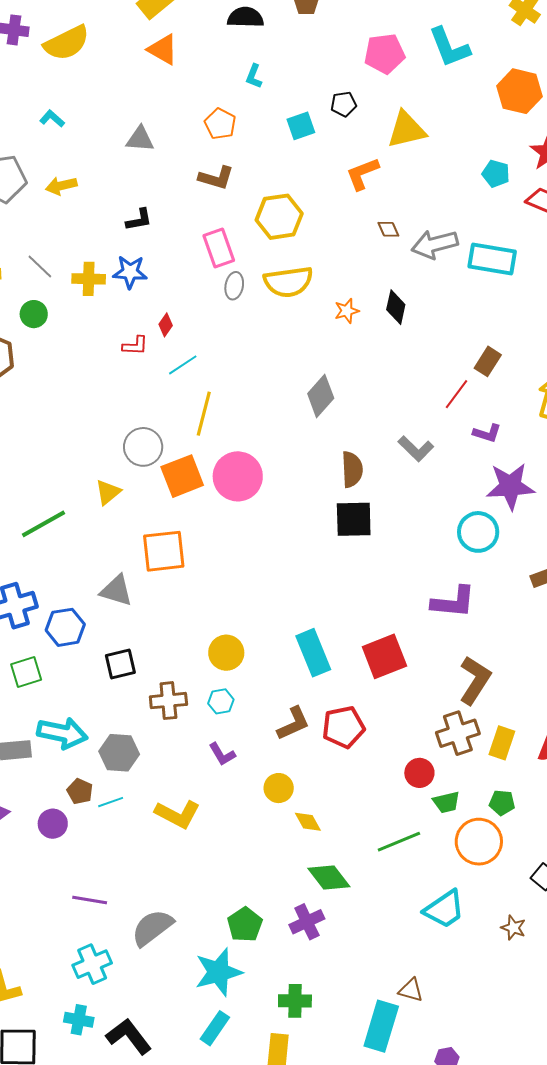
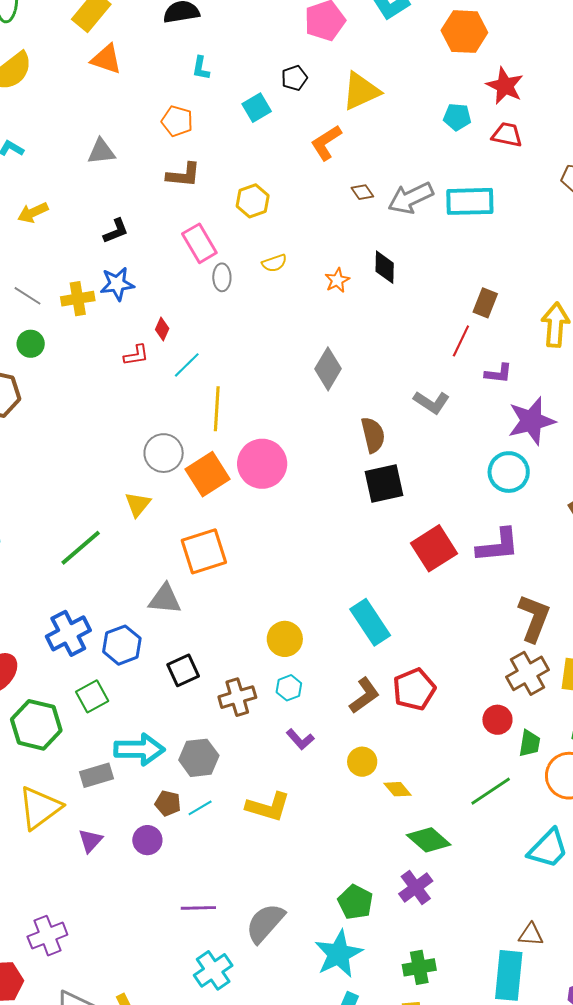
yellow hexagon: (279, 217) -> (253, 201), size x0.7
yellow semicircle: (288, 282) -> (274, 263), size x0.5
red square: (384, 656) -> (434, 548), moved
green trapezoid: (446, 802) -> (530, 743), turned -56

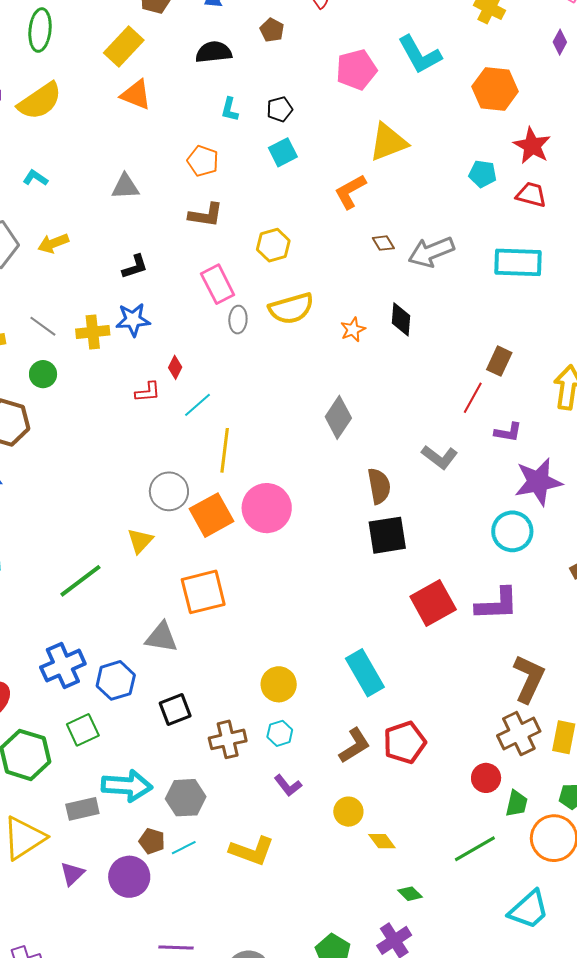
black pentagon: (294, 78) -> (280, 109), moved
cyan rectangle: (470, 201) -> (518, 262), moved
yellow semicircle: (274, 263) -> (291, 308), size x1.8
purple circle: (147, 840) -> (129, 877), size x1.4
green diamond: (429, 840) -> (410, 894), size x0.6

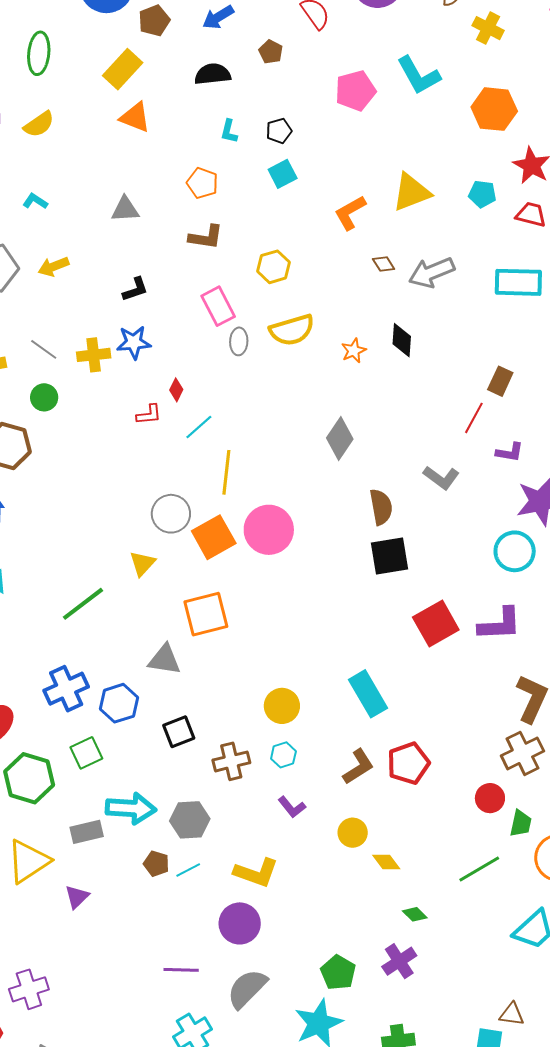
yellow semicircle: (40, 101) -> (39, 124), size x0.7
yellow triangle: (388, 142) -> (411, 192), moved
purple circle: (129, 877) -> (240, 923), moved

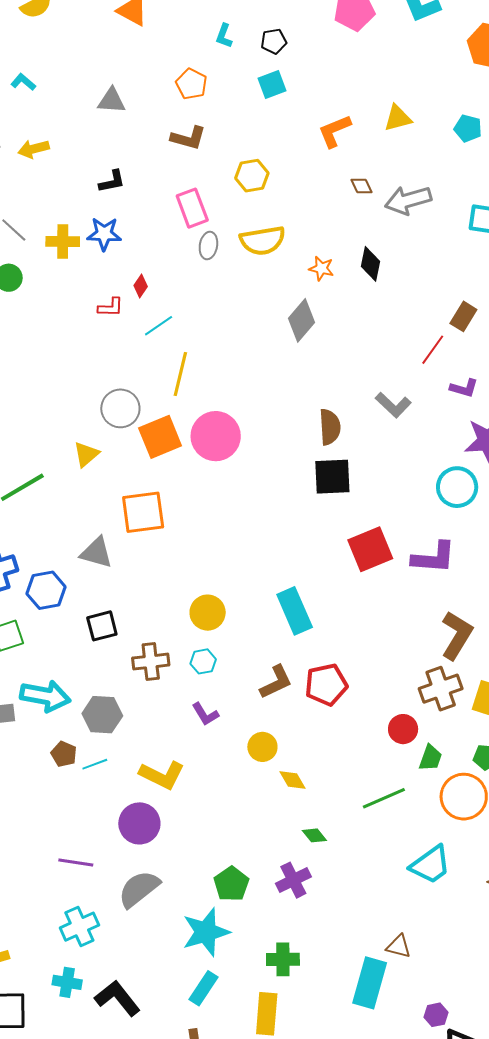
yellow triangle: (411, 192) -> (398, 118), size x0.7
orange star: (354, 351) -> (321, 268), turned 30
gray diamond: (340, 439) -> (301, 320), moved

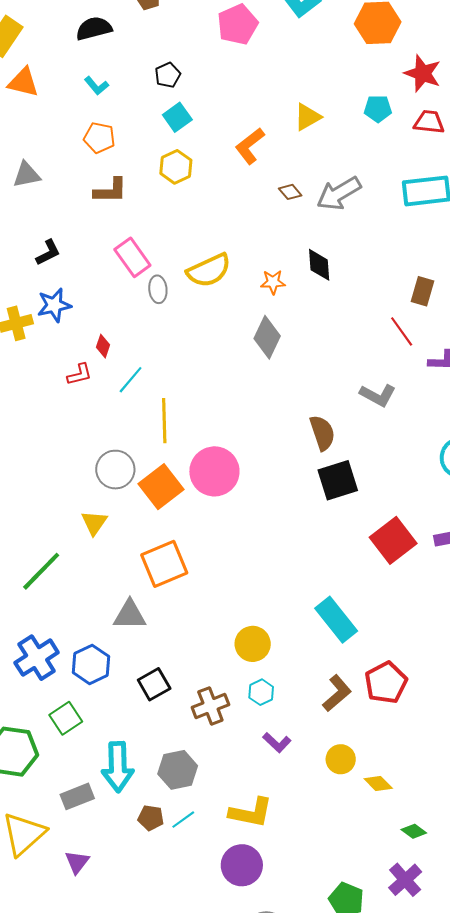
cyan L-shape: (224, 36) -> (96, 86), moved, turned -45
yellow hexagon: (252, 176) -> (176, 167), moved
red line: (433, 350) -> (402, 331), turned -56
cyan arrow: (45, 696) -> (118, 767), turned 93

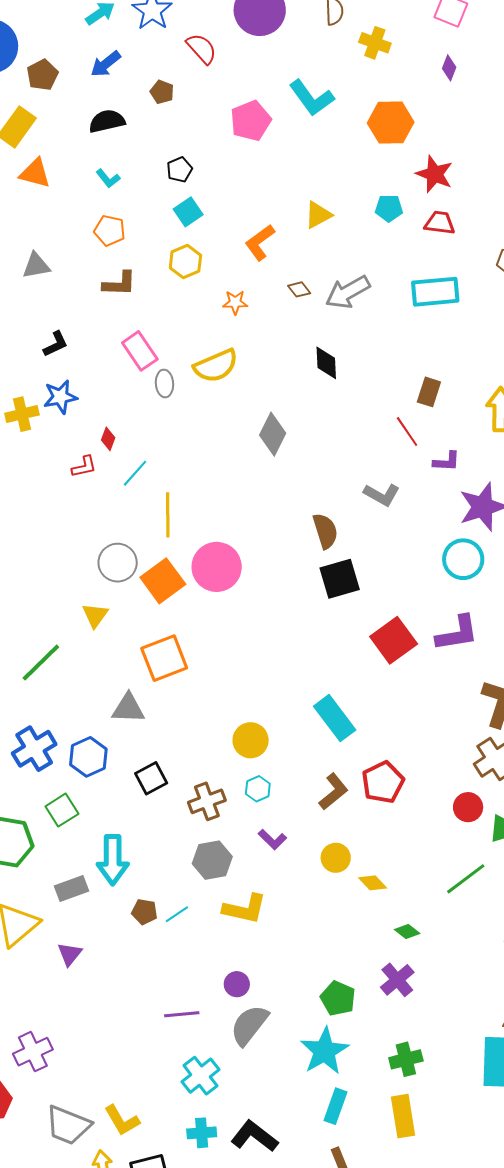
orange star: (273, 282) -> (235, 302), moved
gray hexagon: (178, 770) -> (212, 860), moved
purple circle: (242, 865) -> (237, 984), moved, size x0.6

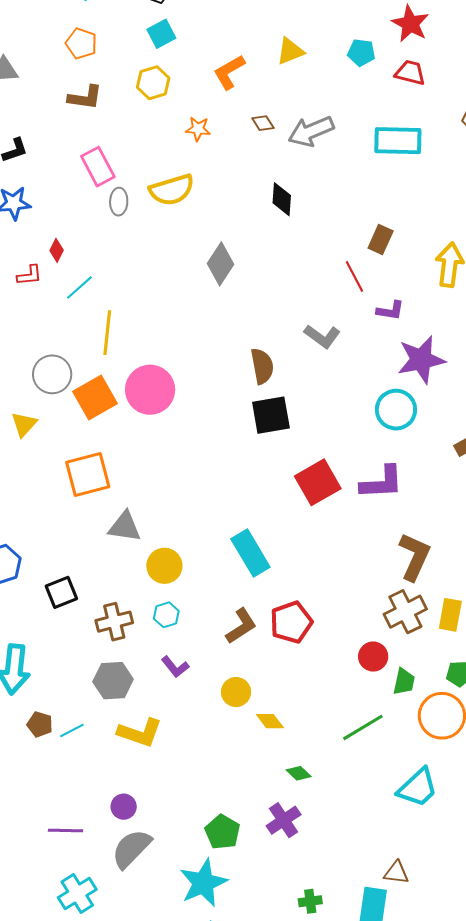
gray triangle: (128, 708) -> (125, 527), moved
green cross: (406, 1059) -> (310, 901), moved, size x0.7

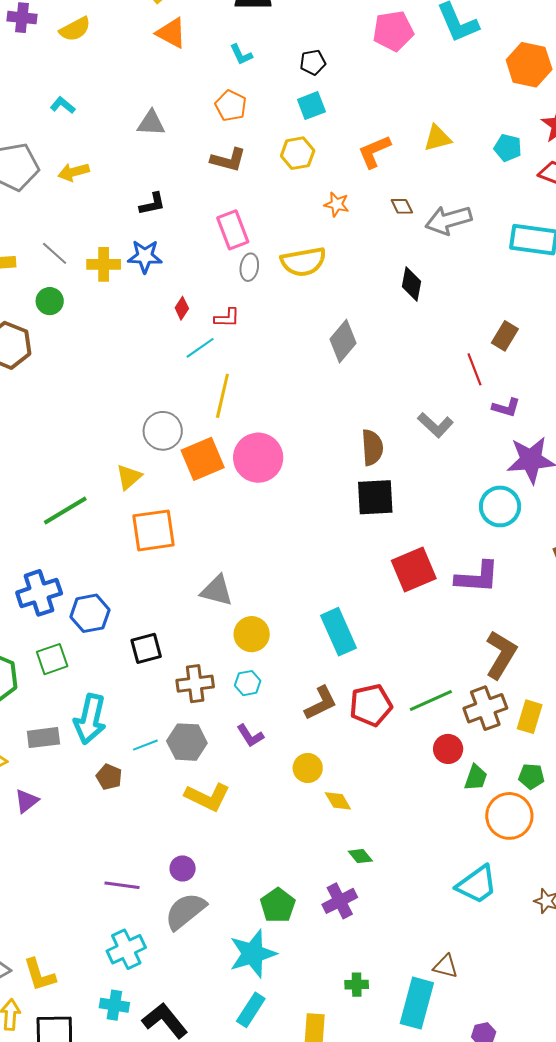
red L-shape: (29, 275) -> (227, 318), moved
orange square: (88, 475) -> (154, 530), moved
green line: (363, 727) -> (431, 701), moved
cyan line: (72, 730) -> (145, 745), moved

